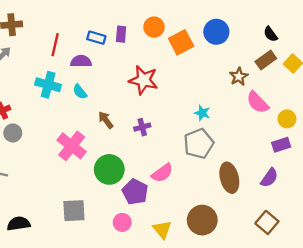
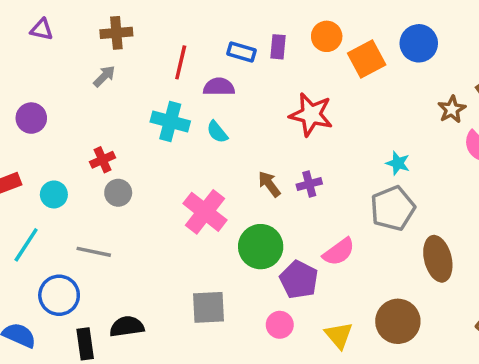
brown arrow: (106, 120) -> (269, 184), moved

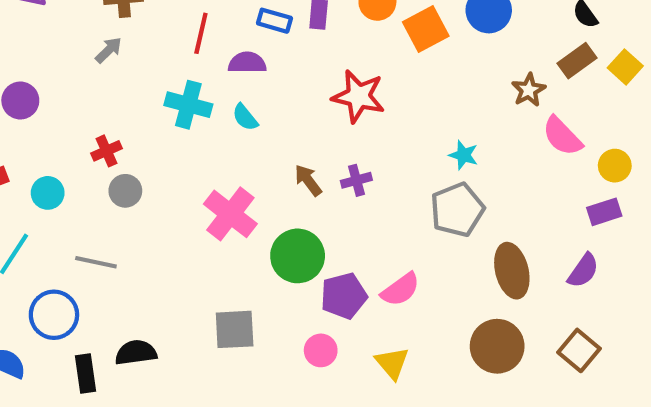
pink semicircle: (339, 252) -> (401, 290), moved
purple pentagon: (299, 280) -> (344, 296), turned 30
brown circle: (398, 321) -> (497, 346), moved

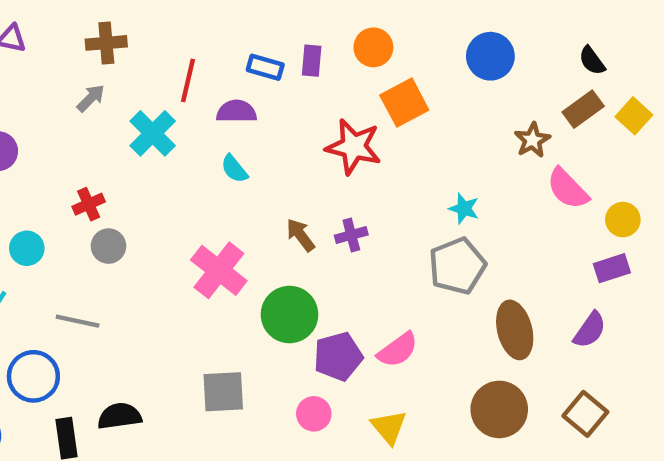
orange square: (426, 29) -> (404, 103), moved
cyan cross: (188, 105) -> (153, 133), moved, turned 30

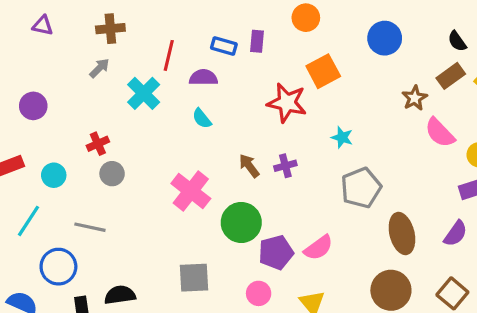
orange circle: (373, 47) -> (306, 18), moved
cyan star: (464, 209) -> (342, 137), moved

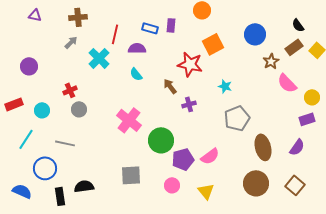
blue circle: (385, 38) -> (255, 34), moved
brown arrow: (249, 166) -> (170, 86), moved

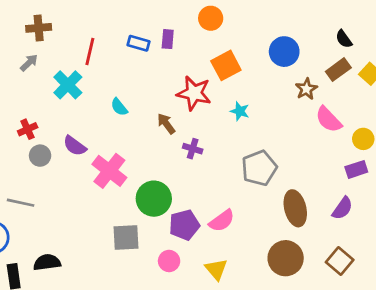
purple semicircle: (137, 48) -> (75, 146), moved, turned -144
cyan star: (225, 86) -> (240, 111), moved
purple cross: (189, 104) -> (193, 149), turned 32
gray square: (131, 175) -> (126, 237), moved

